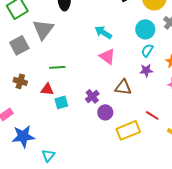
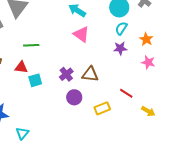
brown triangle: (123, 87) -> (90, 74), moved
purple circle: (105, 112) -> (74, 97), moved
yellow rectangle: (128, 130) -> (102, 108), size x0.7

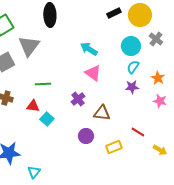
purple cross: (66, 74) -> (78, 99), moved
cyan square: (35, 80) -> (47, 119), turned -32

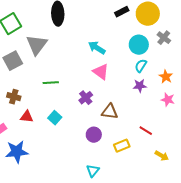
red triangle: (33, 106) -> (27, 117), moved
yellow arrow: (160, 150) -> (162, 156), moved
cyan triangle: (34, 172) -> (93, 171), moved

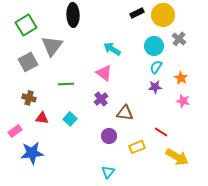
pink triangle: (101, 72) -> (104, 73), moved
yellow arrow: (162, 156) -> (177, 157), size x1.6

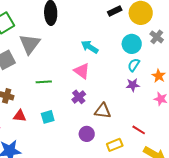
cyan square: (70, 119) -> (48, 117), turned 32

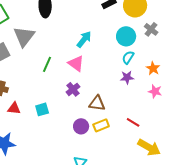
cyan arrow: (90, 47) -> (84, 39), turned 96
green line: (44, 82) -> (47, 64), moved, turned -63
yellow rectangle: (115, 145) -> (101, 125), moved

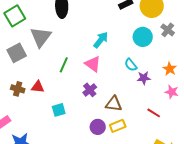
cyan semicircle: (128, 57) -> (131, 65), moved, turned -72
red triangle: (14, 108) -> (38, 87), moved
red line: (133, 122) -> (154, 113), moved

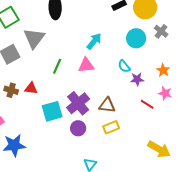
pink triangle: (93, 64) -> (86, 65), turned -42
purple cross: (90, 90) -> (78, 103), moved, size x1.6
cyan square: (59, 110) -> (52, 111), size x1.5
red line: (154, 113) -> (147, 104), moved
purple circle: (98, 127) -> (78, 128), moved

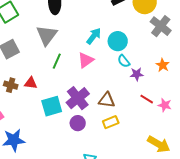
gray cross: (161, 31) -> (161, 26), size x1.5
gray triangle: (34, 38) -> (47, 35), moved
cyan circle: (136, 38) -> (118, 41), moved
pink triangle: (86, 65) -> (86, 60), turned -30
pink star: (165, 93) -> (165, 105), moved

